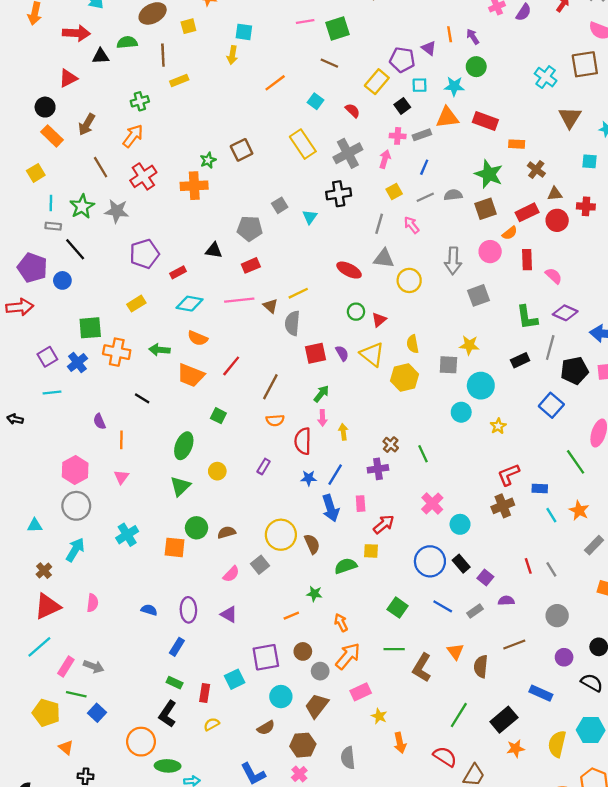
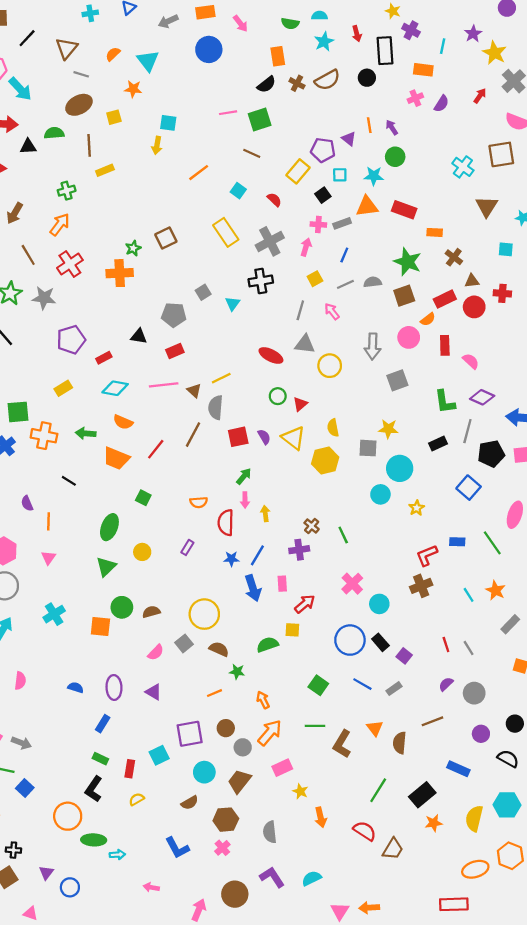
brown line: (270, 387) -> (193, 435), moved
blue rectangle: (540, 488) -> (457, 542), moved
brown semicircle: (312, 544) -> (219, 649), moved, turned -42
purple semicircle: (506, 601) -> (446, 684), moved, turned -42

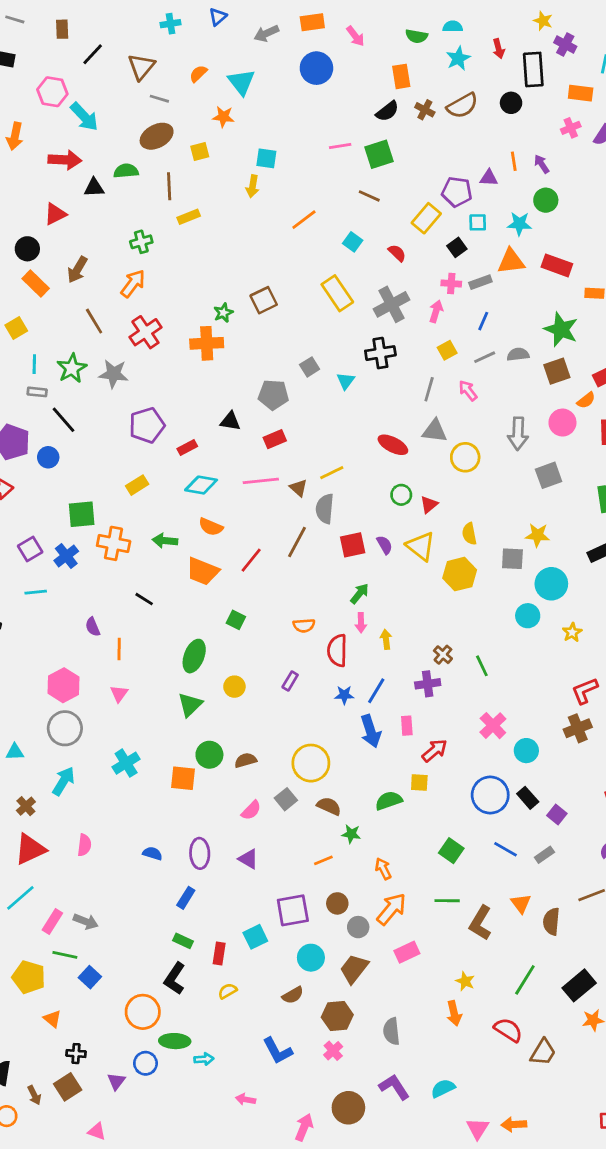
purple triangle: (349, 139) -> (489, 178), turned -35
yellow star: (300, 791) -> (465, 981), moved
blue circle: (70, 887) -> (145, 1063), moved

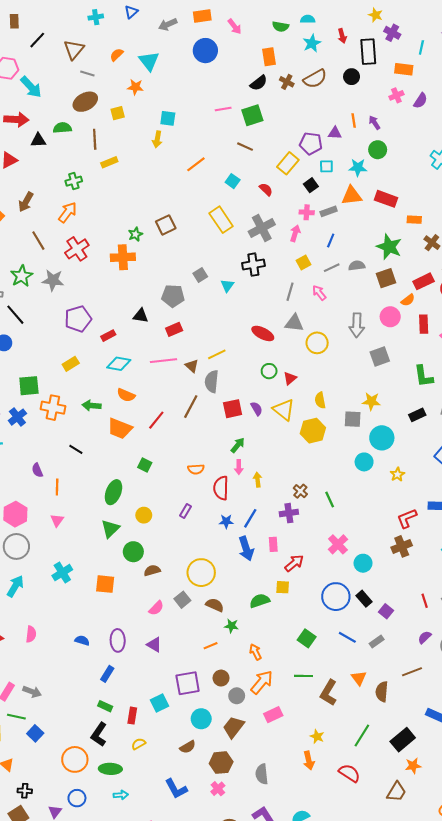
green circle: (209, 755) -> (133, 552), moved
green ellipse: (175, 1041) -> (110, 769), moved
brown trapezoid: (543, 1052) -> (396, 792), moved

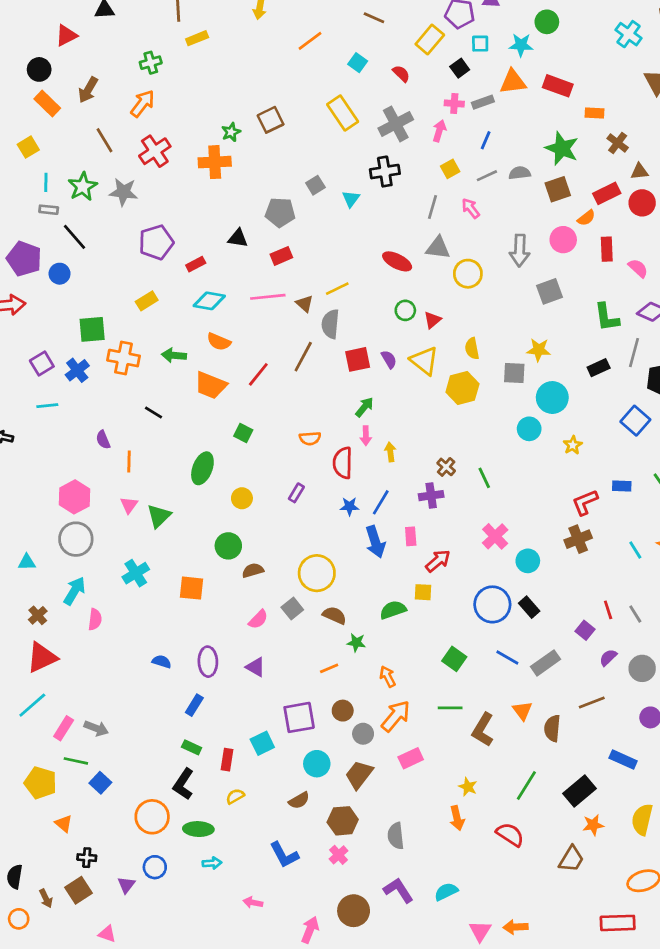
green triangle: (110, 529) -> (159, 516), moved
purple square: (386, 611) -> (585, 630), moved
pink semicircle: (31, 634) -> (95, 619), moved
gray rectangle: (377, 641) -> (545, 663), size x1.5

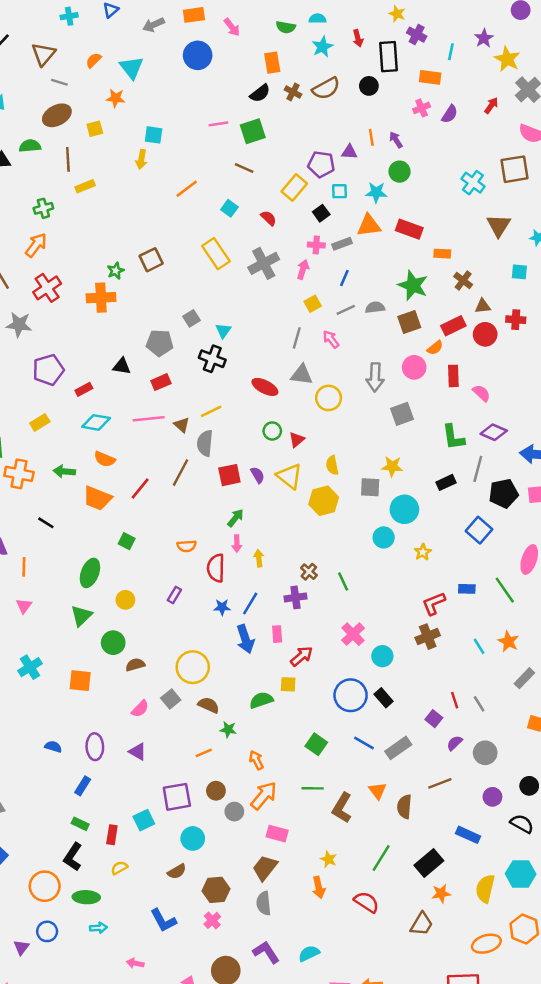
black cross: (385, 172) -> (212, 359), moved, turned 30
green triangle: (159, 516) -> (81, 616), moved
pink rectangle: (411, 758) -> (277, 834), turned 40
brown trapezoid: (359, 775) -> (265, 868), moved

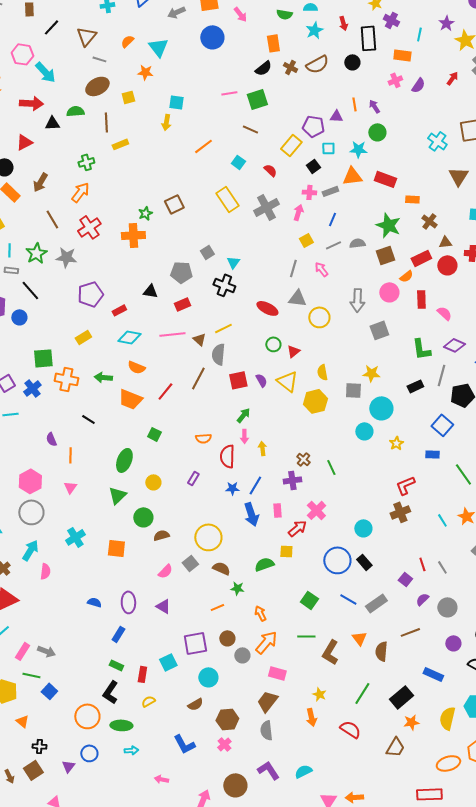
blue rectangle: (467, 589) -> (432, 454), moved
pink cross: (353, 634) -> (316, 510), moved

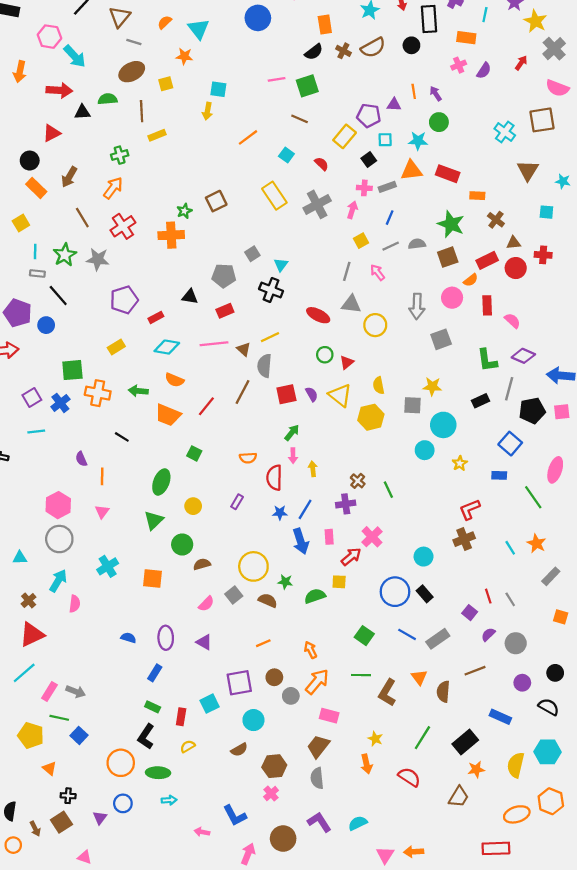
green star: (237, 588) -> (285, 582), moved
blue L-shape: (184, 744) -> (235, 815), moved

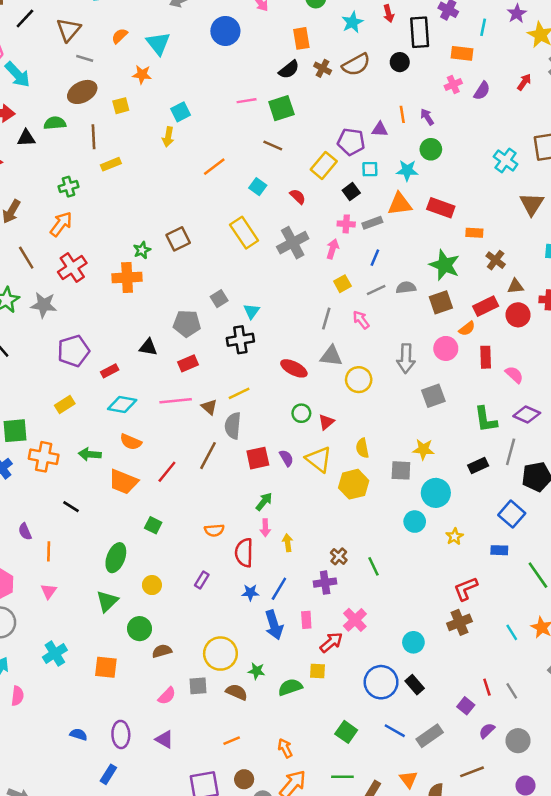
cyan square: (218, 89) -> (181, 112), turned -35
black cross: (271, 290) -> (240, 340), turned -30
gray square: (234, 595) -> (198, 686), turned 35

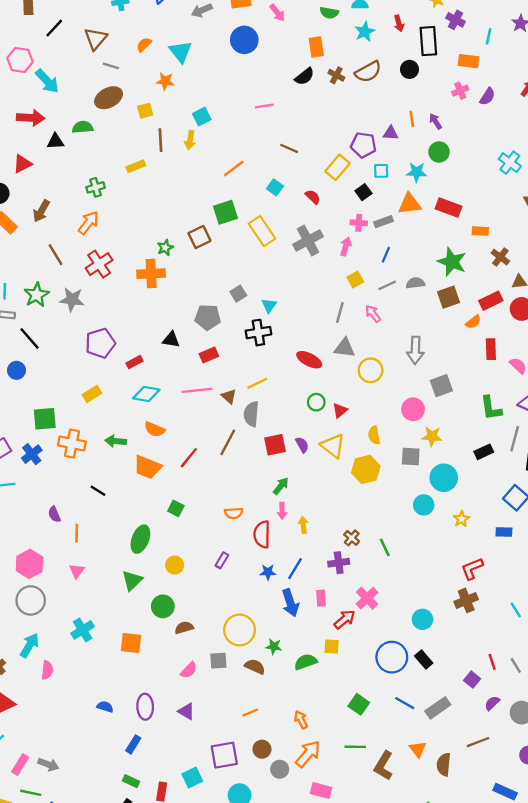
green square: (281, 108) -> (225, 212), moved
brown line: (93, 137) -> (160, 140), moved
pink circle: (446, 348) -> (413, 409), moved

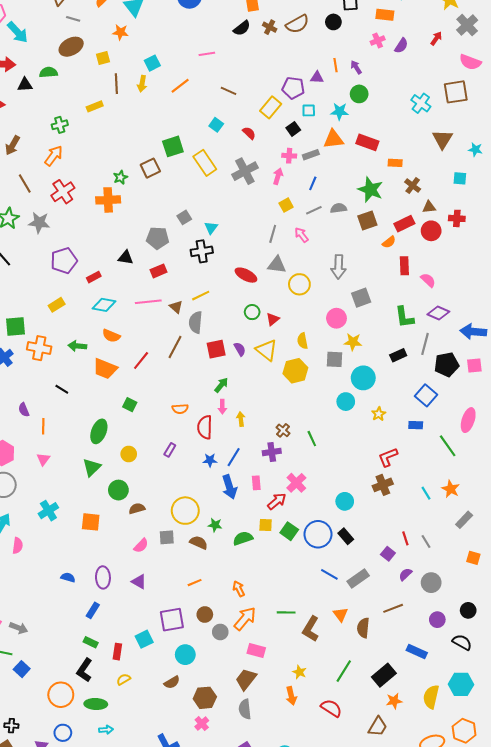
orange line: (234, 169) -> (180, 86), moved
green square: (359, 704) -> (289, 531), moved

